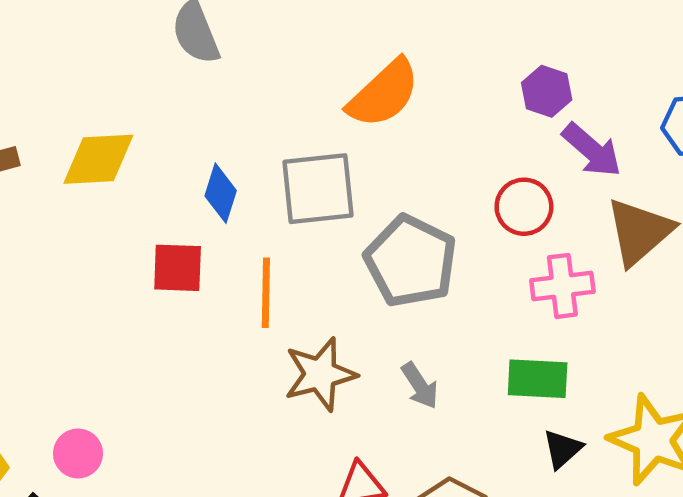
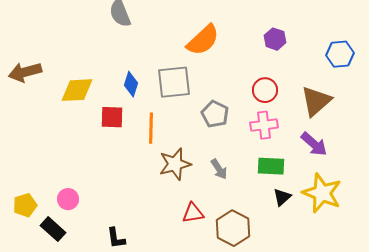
purple arrow: (592, 150) -> (314, 144), moved
yellow diamond: (98, 159) -> (77, 90), moved
gray pentagon: (411, 261) -> (215, 114), size x0.7
pink cross: (562, 286) -> (264, 125), moved

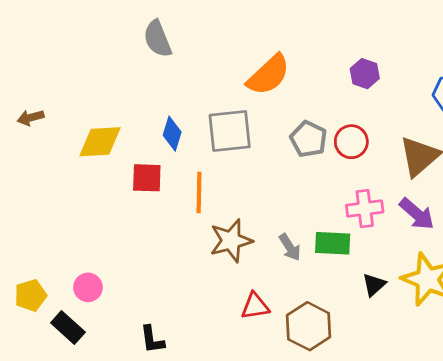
brown arrow: (25, 72) -> (30, 118), size x0.6
gray pentagon: (215, 114) -> (309, 139), moved
pink cross: (264, 125) -> (365, 209), moved
green rectangle: (271, 166) -> (333, 243), moved

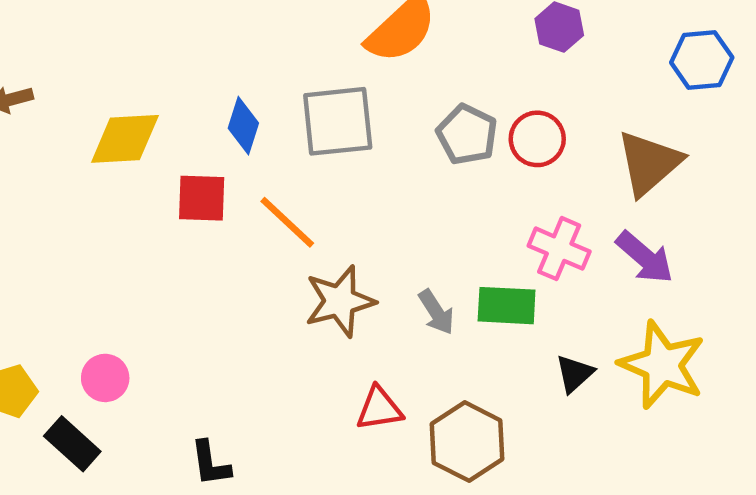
orange line: (199, 192) -> (287, 222), turned -48
pink cross: (365, 209) -> (559, 249), turned 30

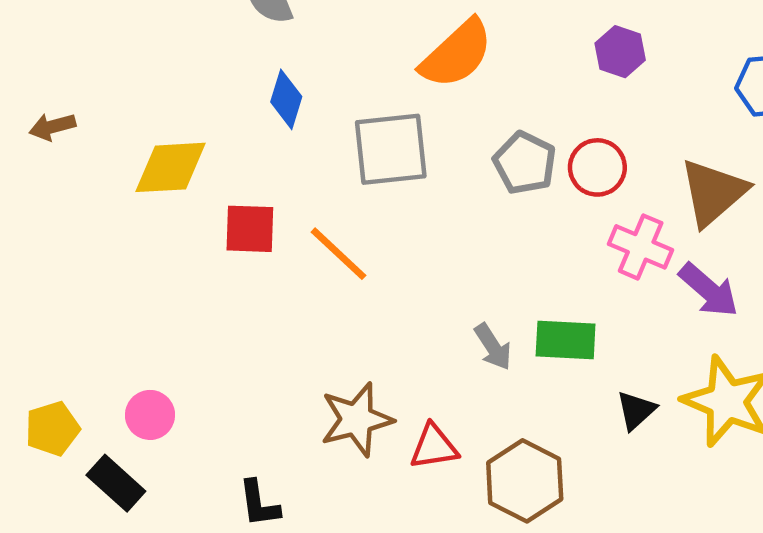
blue diamond: (243, 126) -> (286, 99), moved
pink cross: (559, 249) -> (641, 247), moved
brown star: (340, 301) -> (357, 420), moved

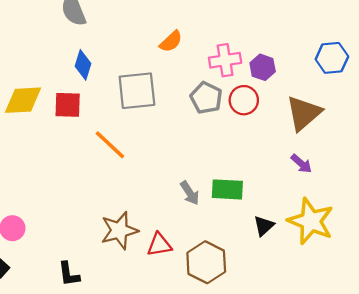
purple hexagon: (620, 52) -> (263, 67), moved
orange semicircle: (457, 54) -> (171, 41), size x0.6
red square: (250, 229) -> (68, 105), moved
pink cross: (641, 247) -> (225, 60), moved, turned -32
purple arrow: (709, 290) -> (301, 164), size x0.7

